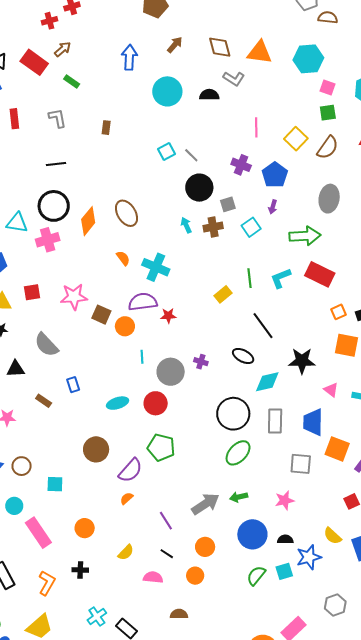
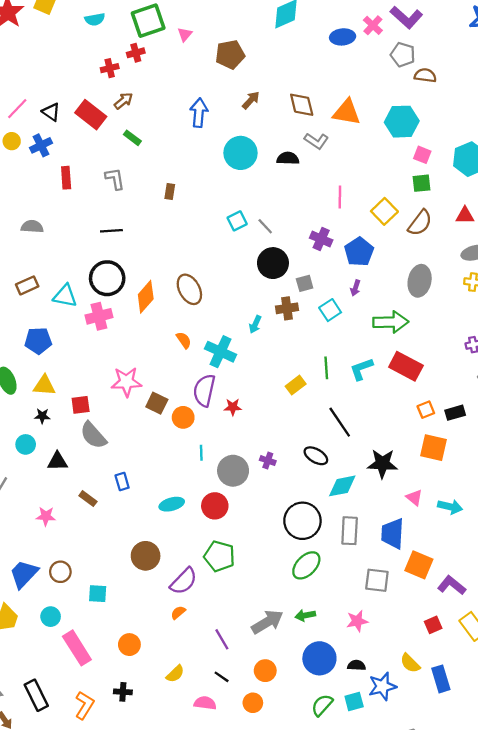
cyan arrow: (186, 225) -> (255, 324), moved, turned -133
red square: (32, 292) -> (81, 405), moved
purple semicircle: (143, 302) -> (204, 390), turned -72

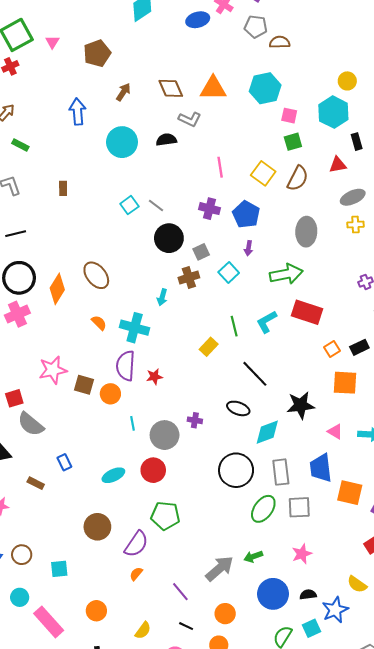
green ellipse: (306, 565) -> (263, 509), moved
gray square: (377, 580) -> (299, 507), moved

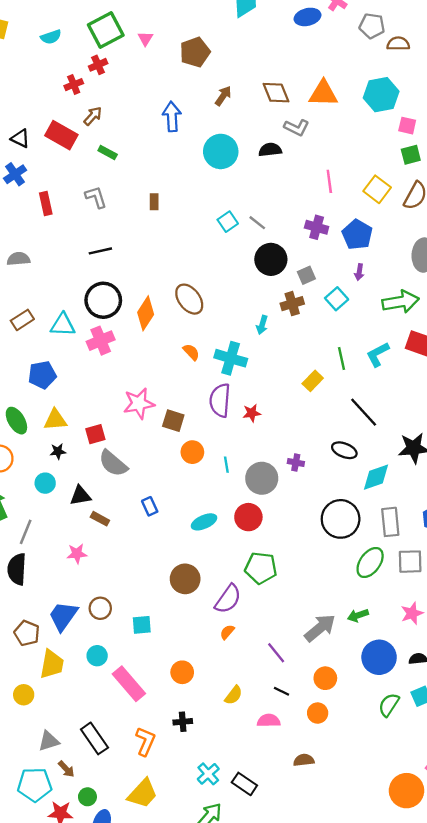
orange circle: (110, 394) -> (192, 452), moved
brown rectangle: (36, 483) -> (100, 519), moved

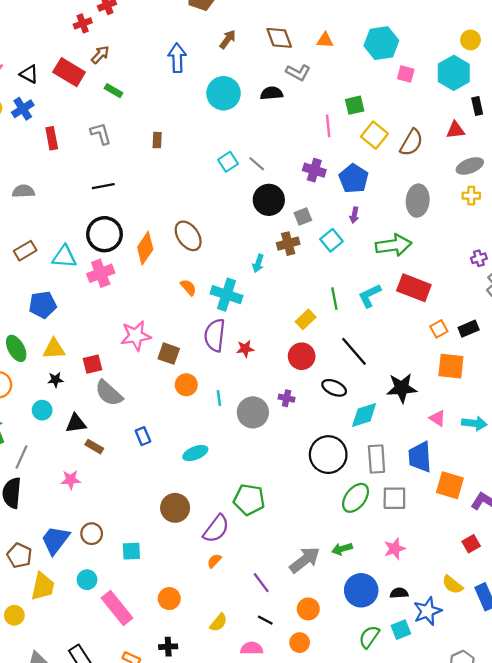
orange triangle: (323, 93) -> (325, 40), size x0.6
green square: (411, 155) -> (355, 105), moved
red circle: (248, 517) -> (302, 356), moved

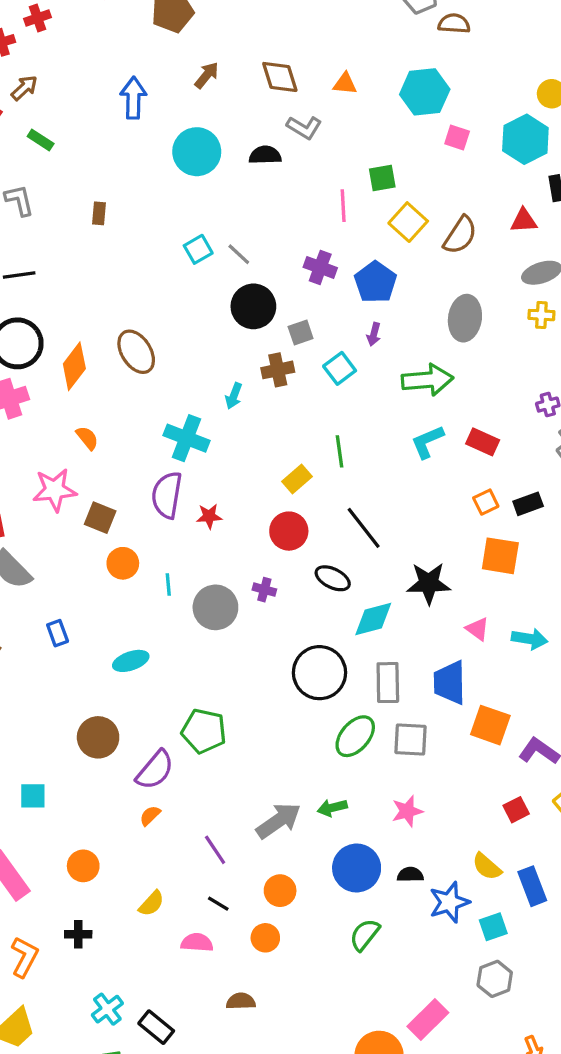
orange semicircle: (188, 287) -> (87, 438), moved
red rectangle: (414, 288) -> (483, 442), moved, size x0.7
cyan L-shape: (370, 296) -> (427, 442), moved
cyan square: (401, 630) -> (493, 927), moved

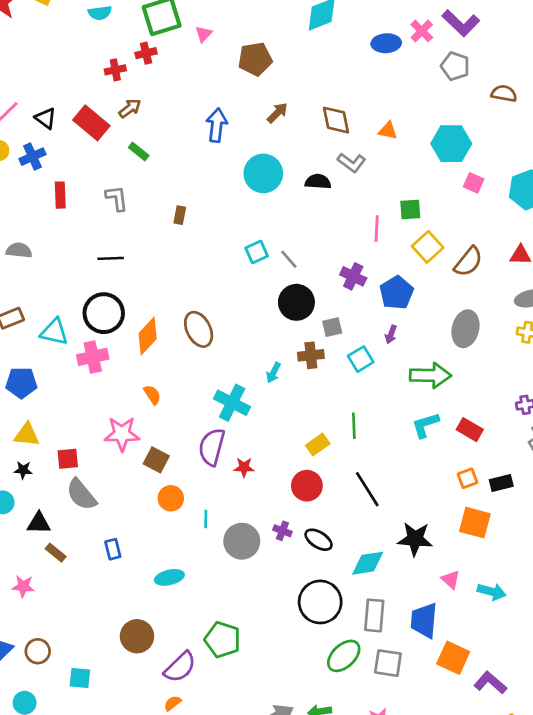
brown semicircle: (454, 24) -> (504, 93), moved
black ellipse: (333, 578) -> (319, 540), moved

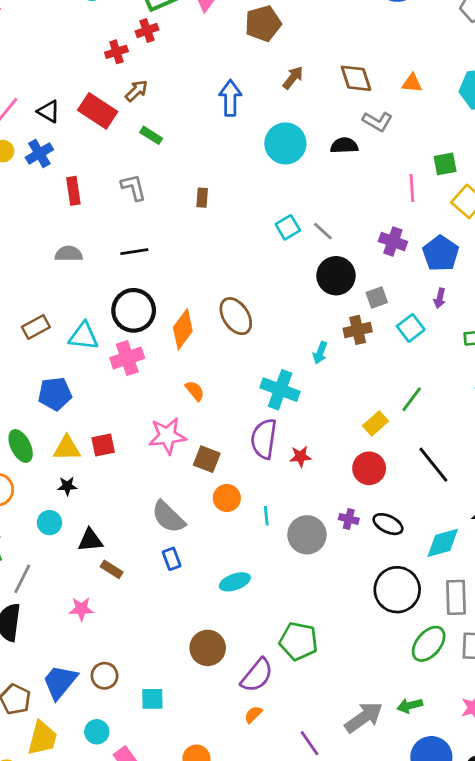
gray semicircle: (19, 250) -> (69, 254), moved
green line: (354, 426) -> (412, 399), turned 45
red square: (68, 459) -> (103, 445), moved
gray semicircle: (81, 494) -> (168, 517), moved

